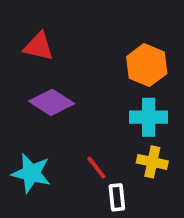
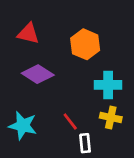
orange hexagon: (147, 65) -> (85, 44), moved

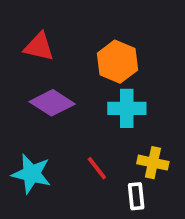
cyan cross: (108, 85) -> (127, 108), moved
white rectangle: (85, 143) -> (136, 196), moved

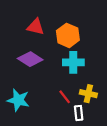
red triangle: (39, 47) -> (36, 27), moved
red line: (97, 168) -> (65, 97), moved

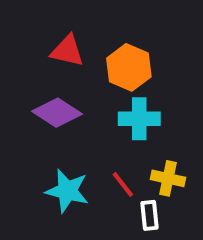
cyan star: (18, 100) -> (67, 191), moved

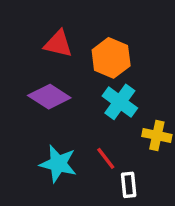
cyan cross: (139, 119) -> (120, 102), turned 36
yellow cross: (168, 178) -> (157, 135), moved

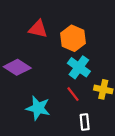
purple diamond: (49, 97) -> (17, 67), moved
red line: (106, 158) -> (73, 94), moved

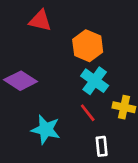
red triangle: (38, 29) -> (40, 21), moved

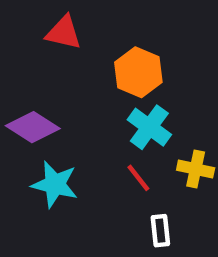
cyan star: (46, 130) -> (55, 184), moved

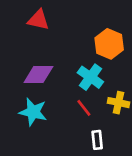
orange hexagon: (138, 72) -> (109, 44), moved
purple diamond: (33, 127) -> (38, 75), moved, turned -32

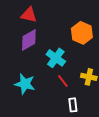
purple diamond: (38, 75) -> (29, 40), moved, turned -30
cyan cross: (90, 77) -> (56, 58), moved

